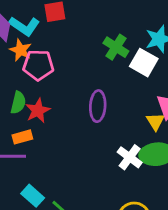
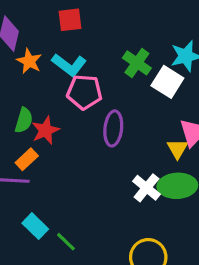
cyan L-shape: (24, 26) -> (69, 65), moved
pink pentagon: (38, 65) -> (84, 92), moved
orange rectangle: (22, 137) -> (27, 159), turned -30

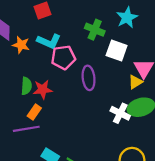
white square: (167, 82) -> (117, 51), moved
red star: (45, 130) -> (43, 89), turned 30
yellow triangle: (177, 149) -> (135, 82), turned 40

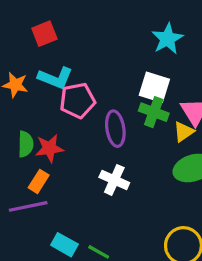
green cross: (95, 30) -> (154, 112), moved
white cross: (120, 113) -> (114, 180), moved

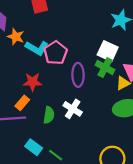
cyan L-shape: (55, 78) -> (37, 48), moved
pink pentagon: (77, 100) -> (55, 53), turned -30
green semicircle: (26, 144) -> (49, 115), moved

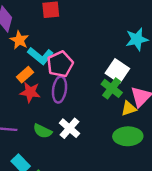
purple ellipse: (78, 75) -> (60, 90), moved
orange rectangle: (22, 103) -> (25, 75), moved
green semicircle: (49, 115) -> (43, 131), turned 98

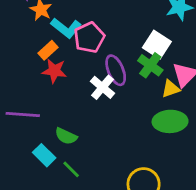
purple ellipse: (60, 90) -> (116, 70), moved, turned -30
white cross: (69, 128) -> (102, 87), moved
green semicircle: (43, 131) -> (66, 136), moved

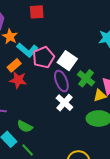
white square: (157, 45) -> (67, 61), moved
white cross: (102, 87) -> (64, 103), moved

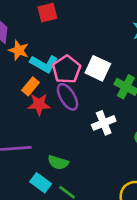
purple ellipse: (61, 81) -> (67, 97), moved
white cross: (64, 103) -> (104, 123), turned 36

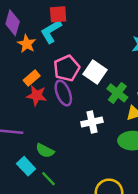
cyan L-shape: (44, 64) -> (51, 31), moved, turned 110

